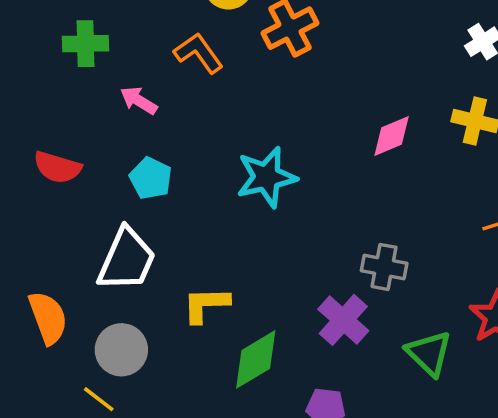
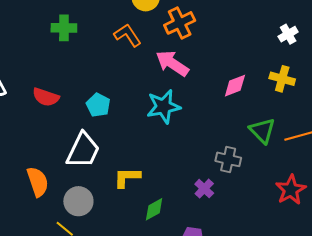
pink arrow: (139, 100) -> (172, 63), moved, size x1.6
purple cross: (343, 320) -> (204, 189), size x0.7
green triangle: (429, 353) -> (262, 131), moved
green diamond: (256, 359) -> (154, 209), size x0.7

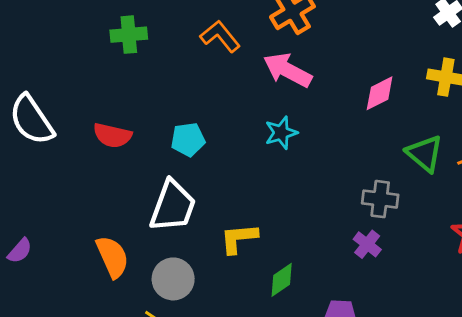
cyan pentagon: (98, 105) -> (188, 139), turned -30
cyan star: (164, 107) -> (281, 133), size x0.7
purple cross: (204, 189) -> (367, 244), moved

